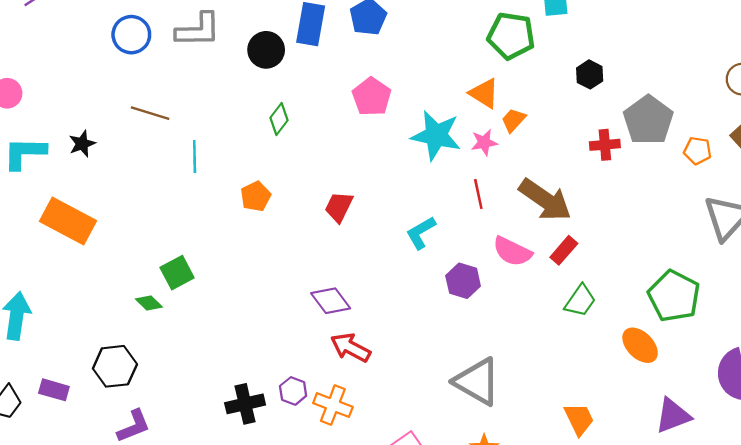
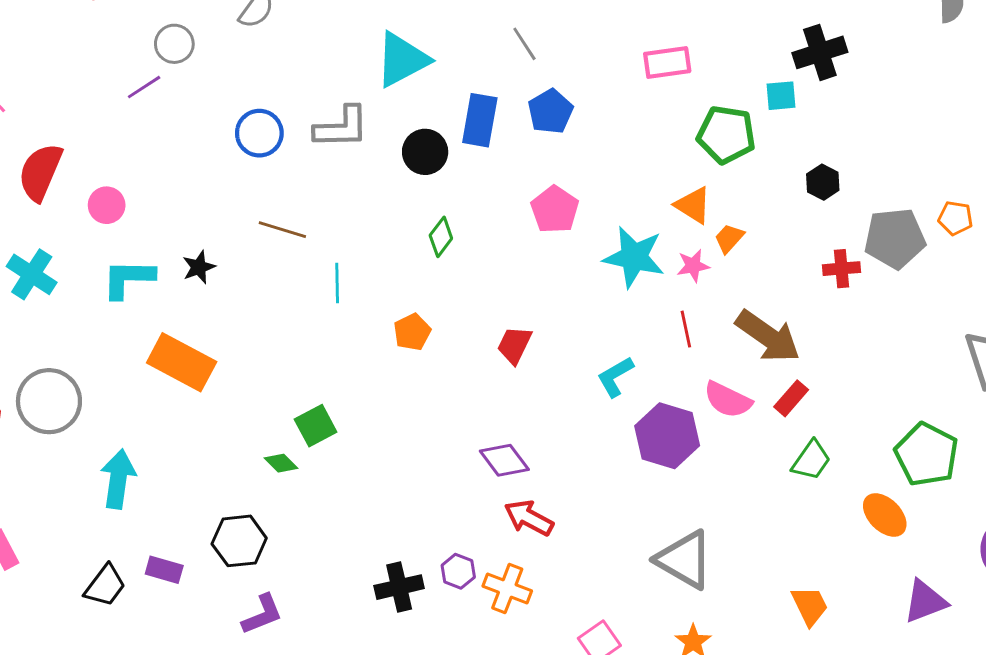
gray pentagon: (648, 120) -> (895, 238), turned 30
orange pentagon: (697, 151) -> (955, 218), moved
purple hexagon: (463, 281) -> (667, 436), size x1.5

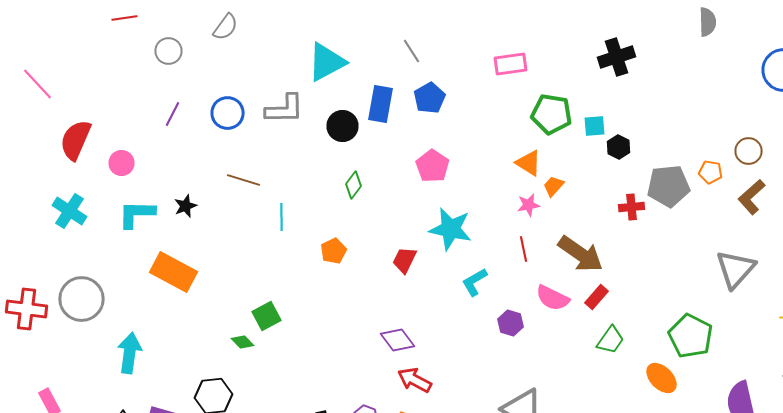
purple line: (144, 87) -> (172, 114), moved, turned -30
cyan square: (781, 96) -> (594, 126), moved
cyan star: (634, 257) -> (450, 229), moved
purple hexagon: (667, 436) -> (510, 323), size x0.6

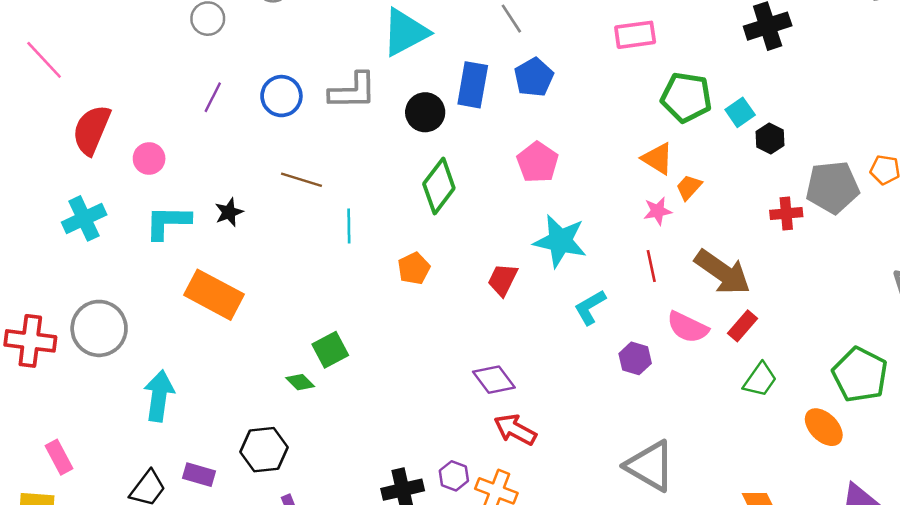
cyan square: (594, 126) -> (740, 112), turned -30
green diamond: (354, 185) -> (439, 186), size x1.6
cyan cross: (70, 211) -> (84, 218), turned 32

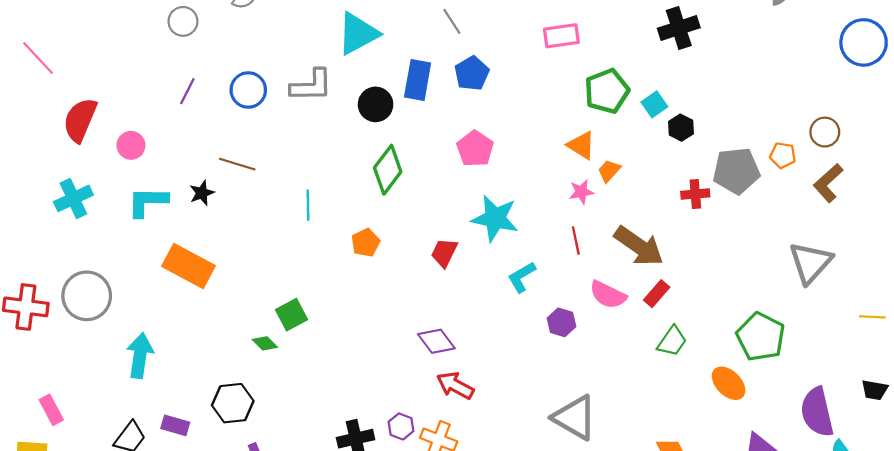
green pentagon: (686, 97) -> (607, 91), turned -30
brown line: (301, 180) -> (237, 164), moved

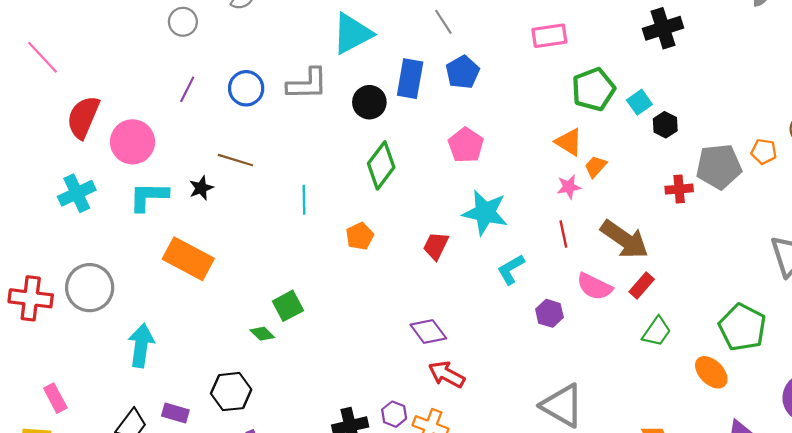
pink circle: (131, 145) -> (133, 142), size x1.6

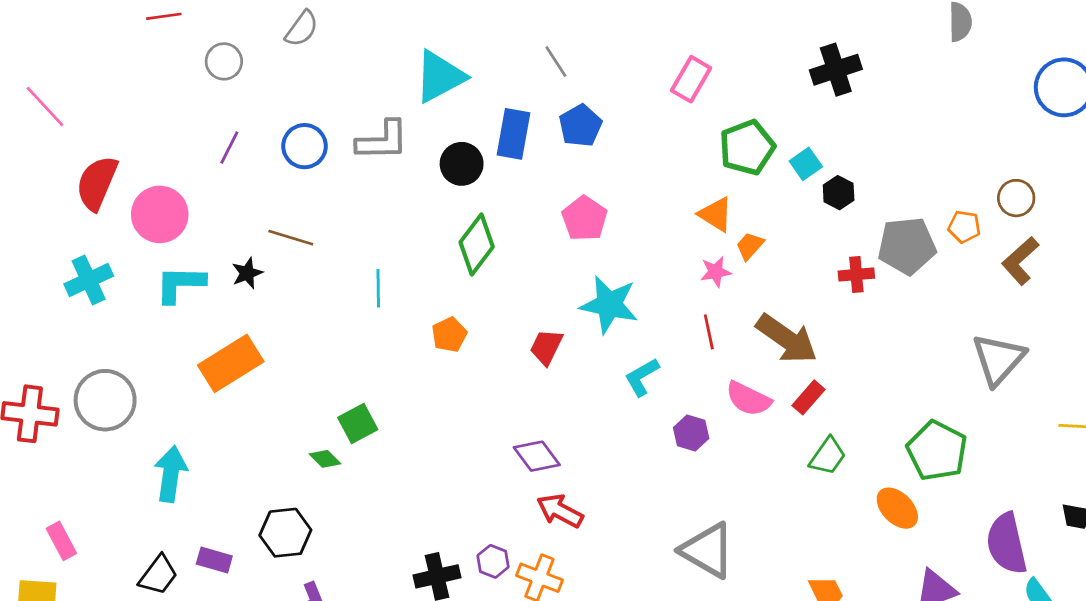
pink rectangle: (549, 36) -> (691, 79), turned -52
orange rectangle: (188, 259) -> (231, 363), turned -60

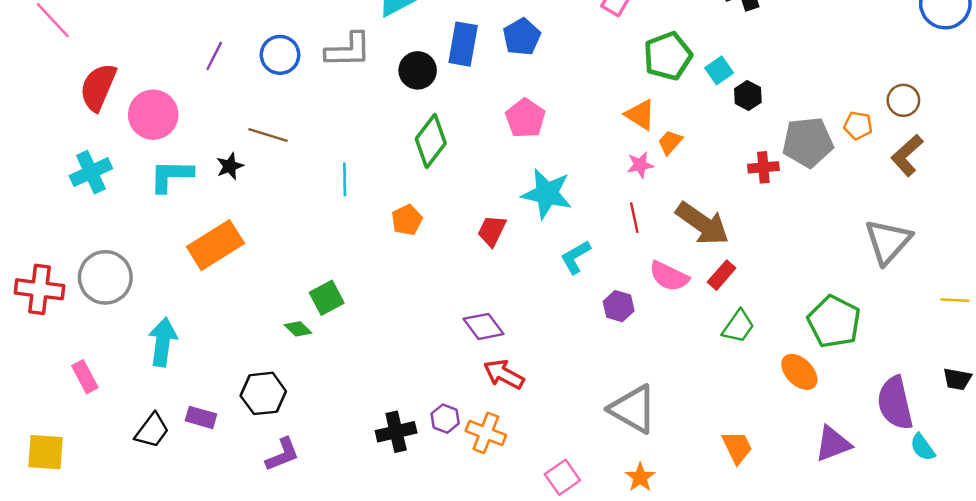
pink rectangle: (61, 541) -> (85, 377), moved

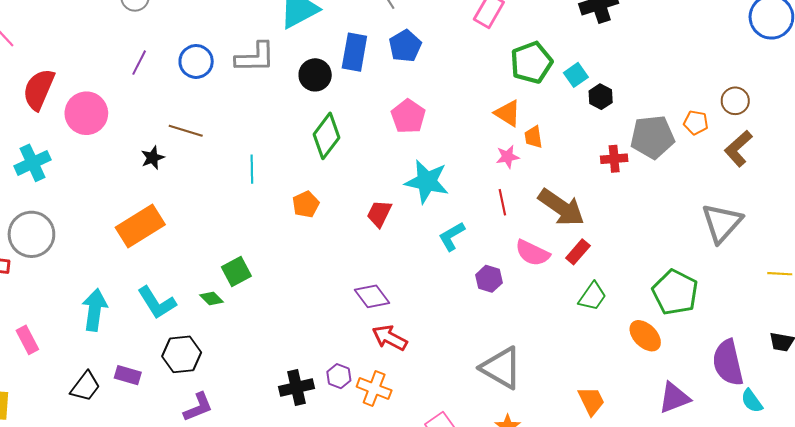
orange trapezoid: (670, 142) -> (533, 137), turned -50
cyan L-shape: (171, 176) -> (157, 303), moved, turned -123
gray circle: (105, 277) -> (31, 234), moved

